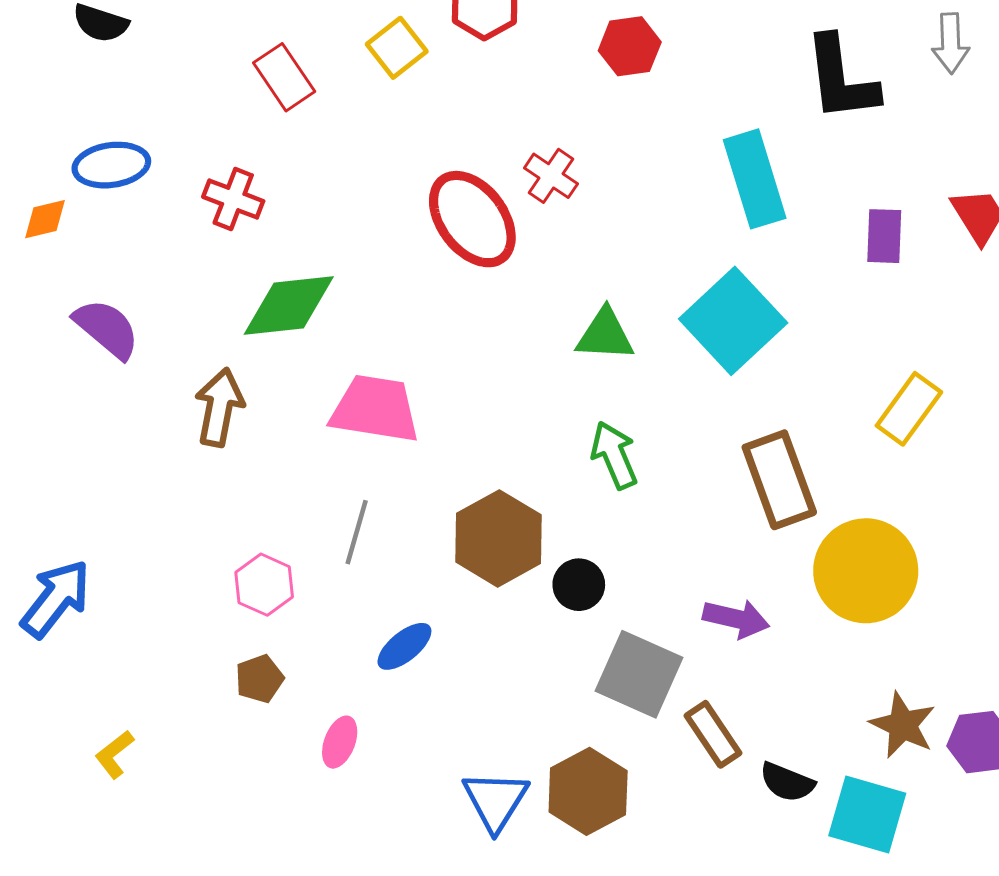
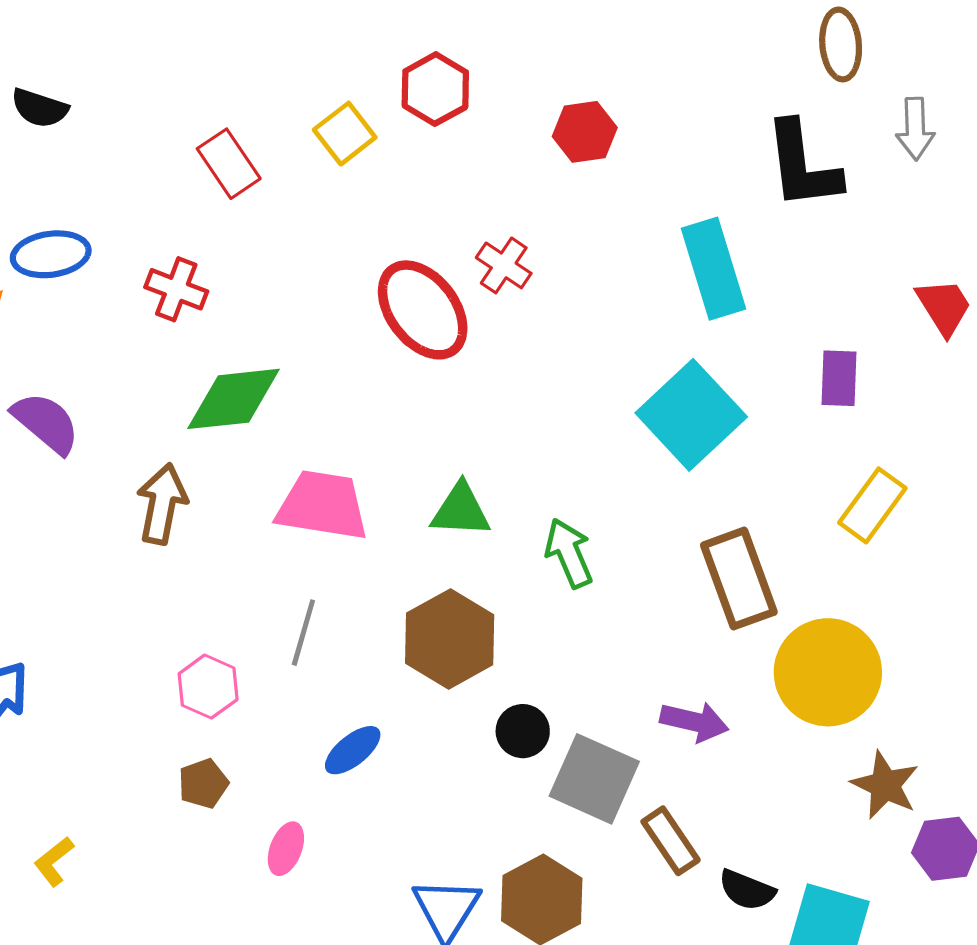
purple rectangle: (884, 236) -> (839, 378), moved
green triangle: (605, 335) -> (461, 510), moved
black circle: (579, 585) -> (523, 731), moved
brown star: (903, 725) -> (885, 785), moved

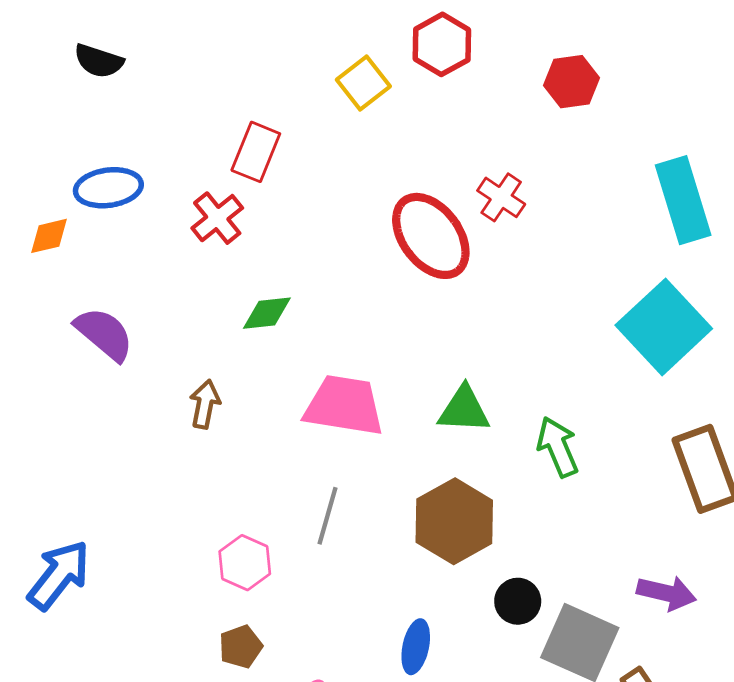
red rectangle: (229, 164) -> (256, 152), moved, turned 56
red cross: (176, 289) -> (217, 218), turned 30
green diamond: (233, 399) -> (267, 313), size x0.6
brown arrow: (162, 504) -> (205, 404), size x0.7
blue ellipse: (353, 750) -> (416, 647), moved, turned -39

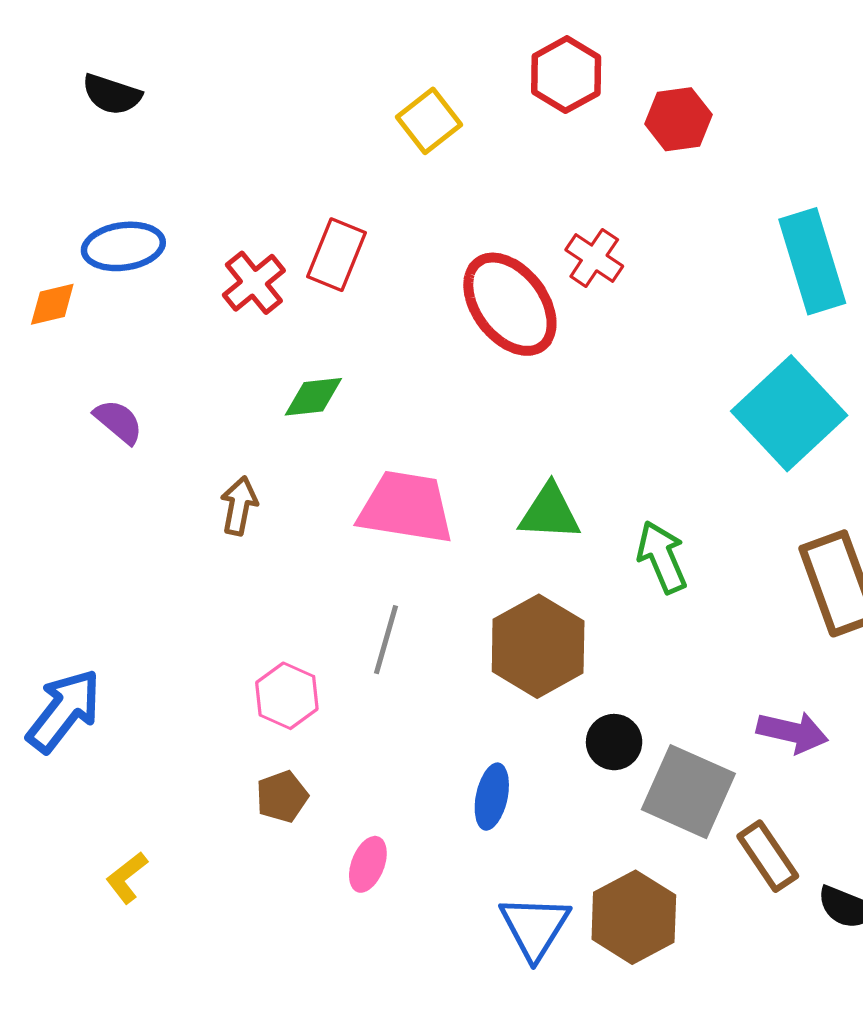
red hexagon: (442, 44) -> (566, 75), moved
red rectangle: (256, 152) -> (336, 255), moved
purple semicircle: (104, 334) -> (118, 422), size x0.7

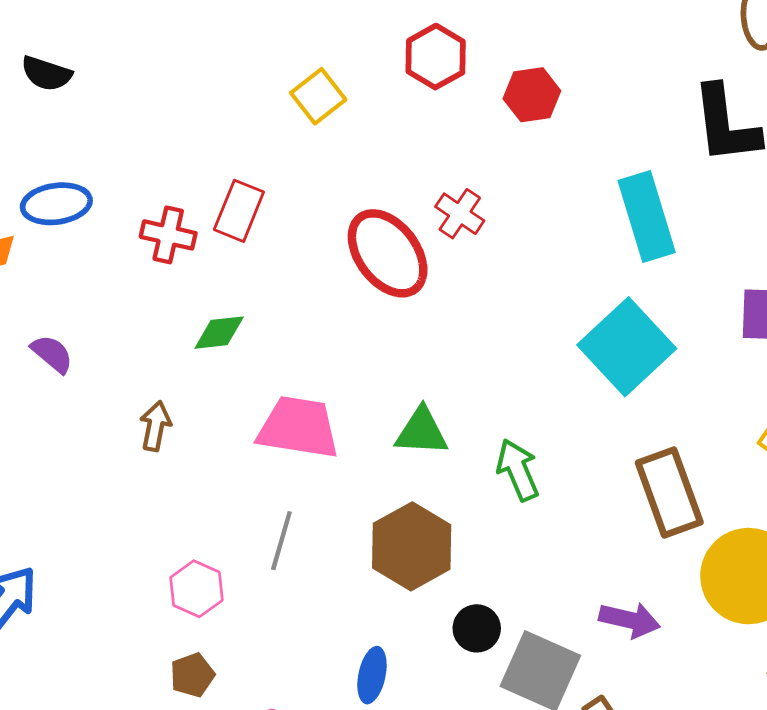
red cross: (254, 283) -> (168, 235), turned -38

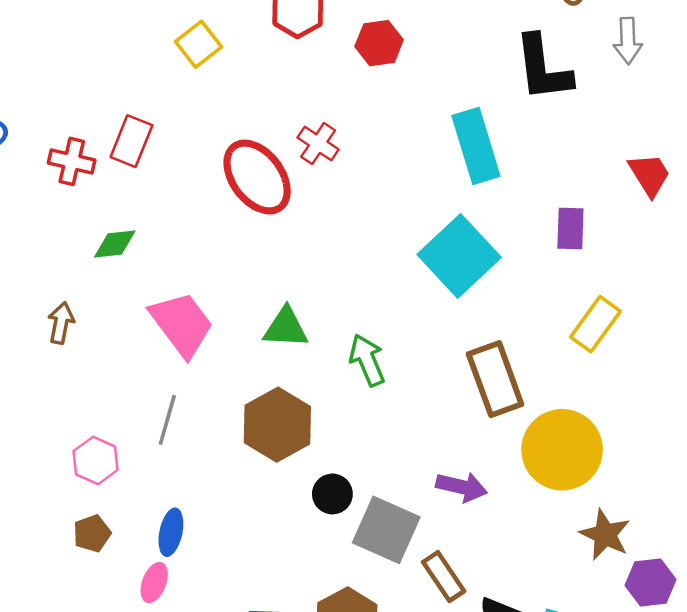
pink trapezoid: (298, 427) -> (182, 324), turned 44
blue ellipse: (372, 675) -> (171, 532), moved

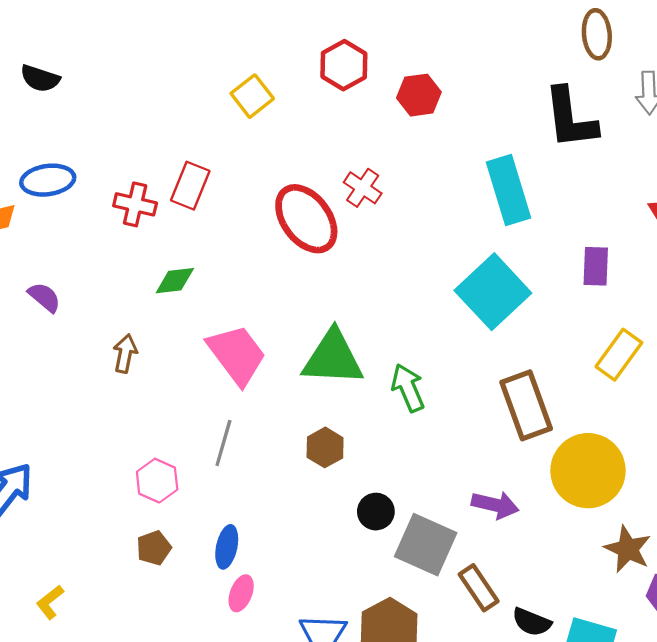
green triangle: (286, 328) -> (333, 358), size x1.5
brown hexagon: (277, 425) -> (325, 447), size x0.6
pink ellipse: (154, 583) -> (241, 593), moved

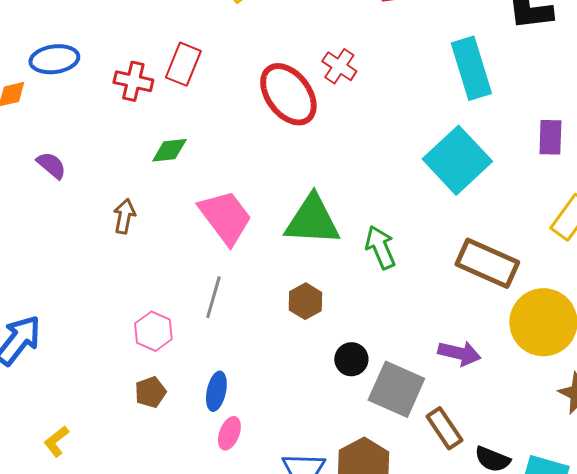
brown rectangle: (526, 405) -> (487, 263), turned -46

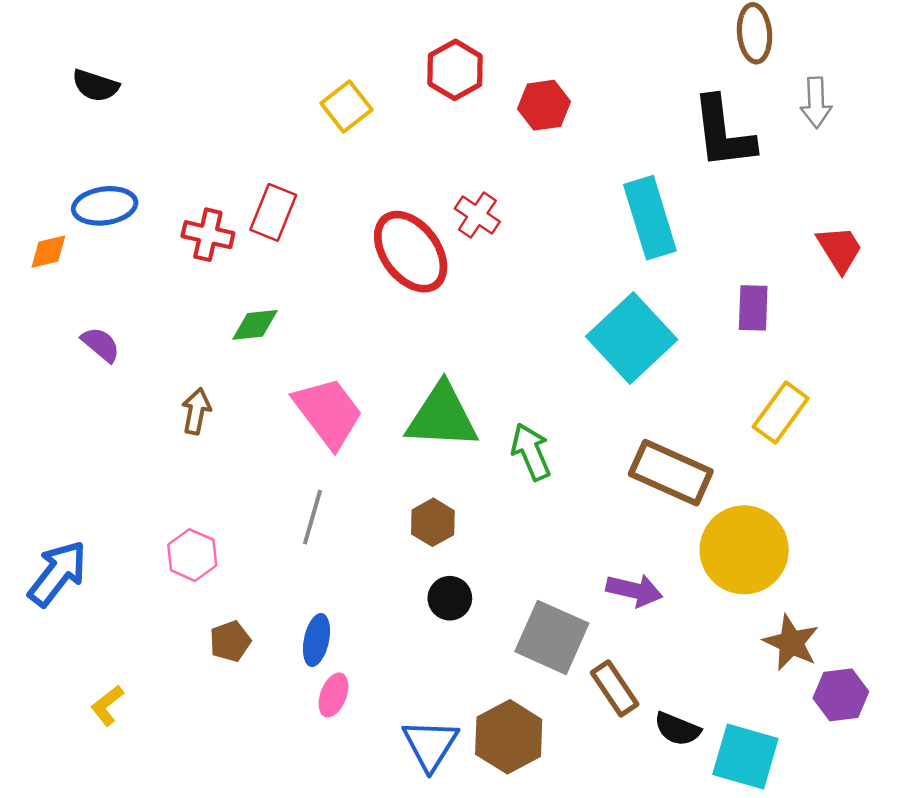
pink hexagon: (153, 331) -> (192, 555), moved
black circle: (351, 359) -> (450, 598), moved

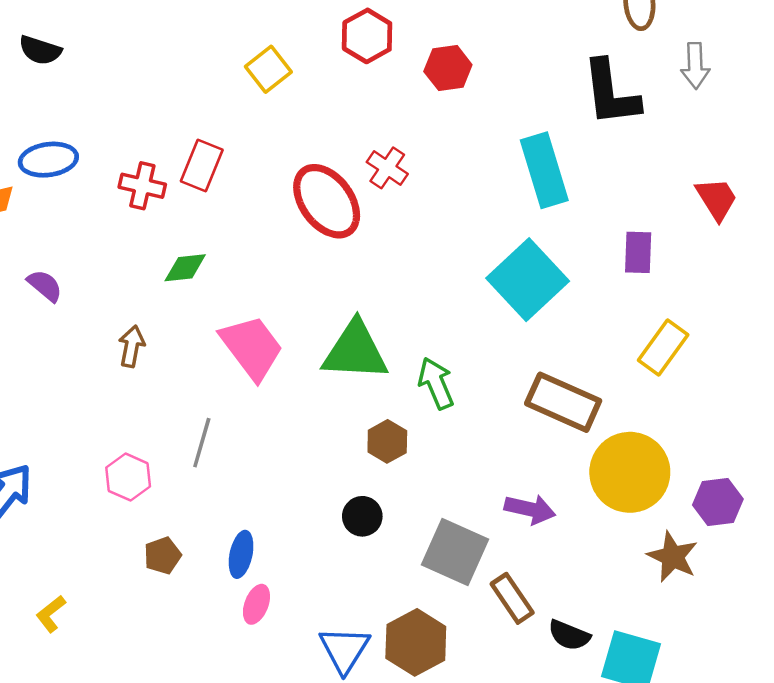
gray line: (313, 517) -> (202, 443), moved
brown hexagon: (433, 522) -> (387, 441), moved
purple hexagon: (841, 695) -> (718, 502), moved

